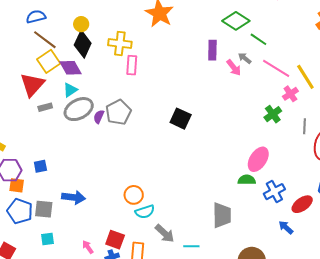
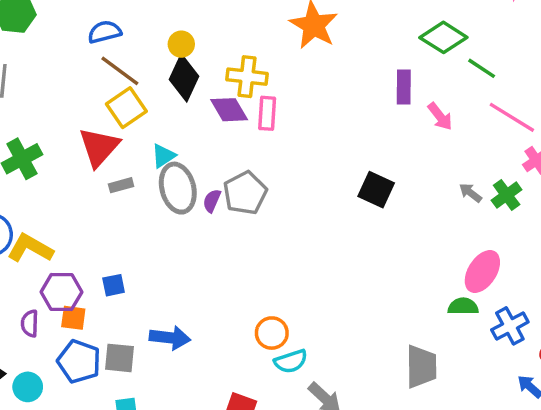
gray arrow: (245, 58) -> (470, 193), moved
purple diamond: (70, 68) -> (229, 110), moved
gray ellipse: (79, 109) -> (178, 188), turned -76
black square: (181, 119) -> (376, 190), moved

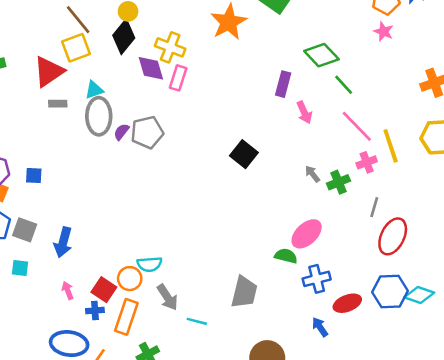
orange circle: (272, 333) -> (130, 279), moved
blue arrow: (170, 338) -> (63, 242), moved, turned 84

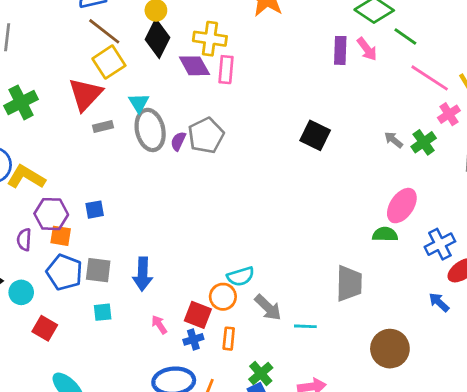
cyan triangle: (94, 90) -> (139, 103), turned -30
pink arrow: (304, 112) -> (367, 49), moved
blue cross: (317, 279) -> (440, 244), moved
orange rectangle: (126, 317) -> (229, 339), size x0.6

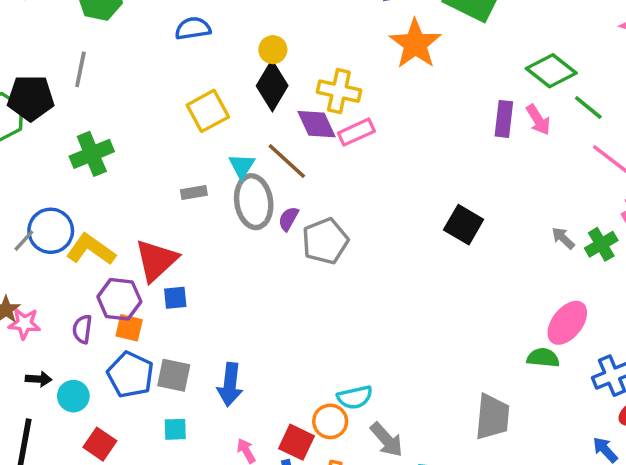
brown line: (104, 31) -> (287, 161), moved
pink rectangle: (226, 70) -> (356, 132), turned 56
red triangle: (85, 94) -> (156, 260), moved
gray pentagon: (206, 135) -> (325, 241), moved

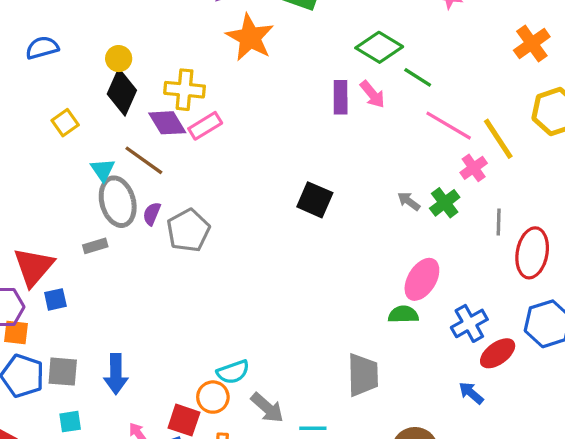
yellow square: (208, 111) -> (65, 123), size x0.7
gray rectangle: (194, 193) -> (95, 246), moved

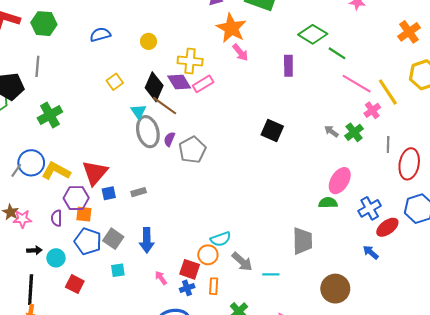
black diamond: (122, 92) -> (154, 87), moved
pink arrow: (372, 94) -> (240, 53), moved
gray rectangle: (95, 246) -> (139, 192), moved
gray square: (63, 372) -> (113, 239), turned 30

